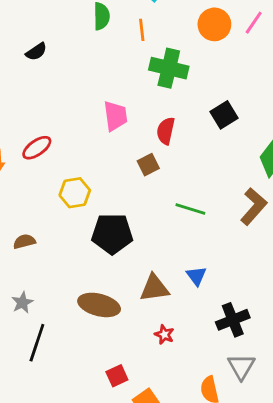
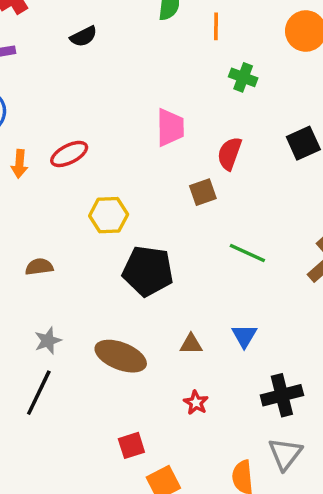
green cross: (169, 68) -> (243, 77), size x0.6
brown triangle: (154, 288) -> (191, 344), size x0.6
gray star: (22, 303) -> (48, 341), moved

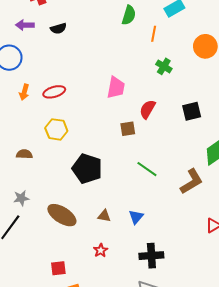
black semicircle: (84, 36) -> (58, 28), moved
yellow hexagon: (109, 215) -> (56, 129), moved

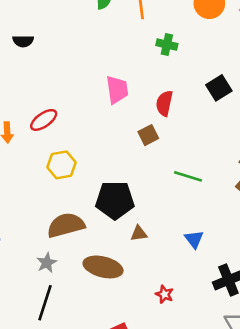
black semicircle: (58, 28) -> (23, 41), turned 35
brown semicircle: (24, 154) -> (66, 225), moved, size x1.8
brown triangle: (104, 216) -> (139, 233), moved

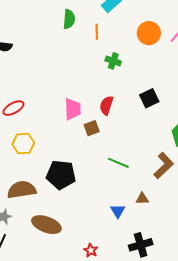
pink trapezoid: (117, 90) -> (73, 109), moved
brown triangle: (139, 233) -> (142, 199), moved

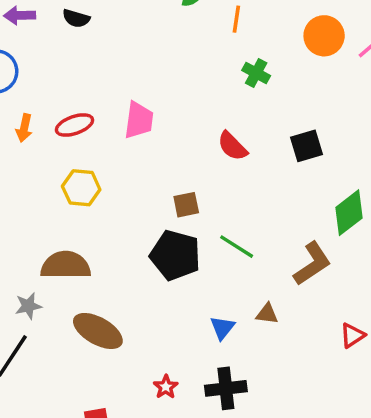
red semicircle: (106, 105) -> (232, 146), turned -72
pink trapezoid: (73, 109) -> (139, 120), moved
brown square: (92, 128) -> (186, 205), moved
black pentagon: (61, 175) -> (175, 255), moved
black cross: (141, 245) -> (226, 388), moved

